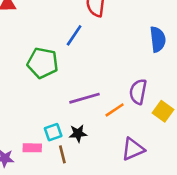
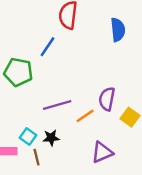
blue semicircle: (158, 39) -> (118, 30), moved
cyan square: (53, 132) -> (28, 137), turned -35

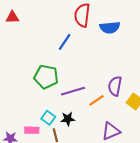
blue semicircle: (118, 30) -> (110, 27), moved, turned 90
green pentagon: (18, 72) -> (46, 77), moved

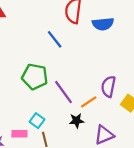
blue line: (65, 42) -> (55, 39), turned -72
purple line: (73, 91) -> (63, 92), turned 70
black star: (68, 119) -> (77, 121), moved

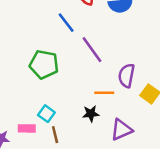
purple line: (63, 92) -> (92, 50), moved
orange line: (89, 102) -> (104, 93), turned 35

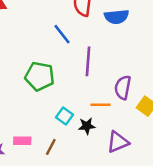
purple line: (92, 50) -> (88, 61), turned 40
cyan square: (46, 114) -> (64, 116), moved
brown line: (55, 135) -> (51, 147), turned 42

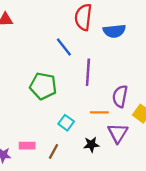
black star: (87, 126) -> (91, 145), moved
purple triangle: (118, 142) -> (118, 133), moved, turned -35

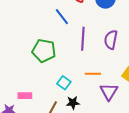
purple semicircle: (120, 96) -> (111, 40), moved
black star: (91, 145) -> (73, 103), moved
pink rectangle: (27, 146) -> (25, 96), moved

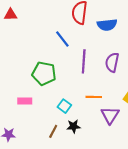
pink rectangle: (25, 96) -> (25, 101), moved

